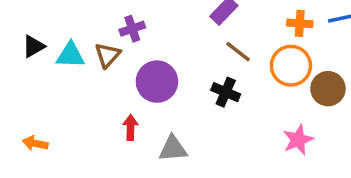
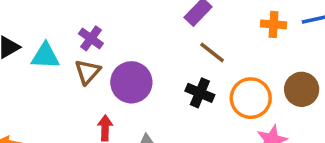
purple cross: (132, 29) -> (91, 38), moved, turned -35
brown triangle: (108, 55) -> (87, 72), moved
orange circle: (291, 66) -> (251, 98), moved

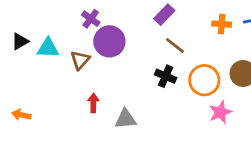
purple cross: (91, 38) -> (91, 19), moved
purple circle: (131, 82) -> (109, 41), moved

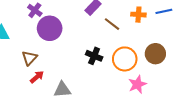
brown line: (175, 45) -> (112, 24), moved
brown triangle: (80, 60) -> (29, 58), moved
red arrow: (93, 103) -> (37, 77), turned 48

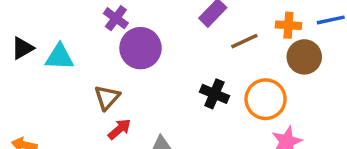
brown line: (112, 24) -> (244, 41), turned -63
brown circle: (155, 54) -> (304, 57), moved

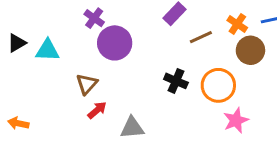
orange cross: (288, 25) -> (237, 24), turned 30

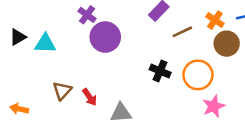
brown triangle: (87, 84) -> (62, 91), moved
red arrow: (97, 110) -> (90, 97), turned 96

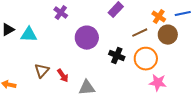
brown line: (182, 32) -> (140, 33), moved
purple circle: (105, 37) -> (87, 38), moved
pink star: (214, 106) -> (158, 83), turned 30

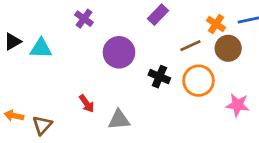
brown triangle: (42, 71) -> (42, 125), moved
pink star: (158, 83) -> (238, 105), moved

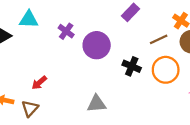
purple cross: (84, 19) -> (66, 31), moved
cyan triangle: (41, 48) -> (29, 19), moved
red arrow: (87, 104) -> (39, 83), moved, turned 84

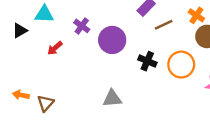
brown line: (159, 39) -> (164, 25), moved
red arrow: (39, 83) -> (55, 48), moved

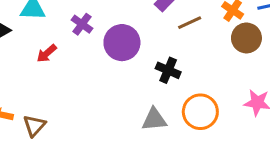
orange circle: (181, 65) -> (200, 112), moved
gray triangle: (112, 98) -> (154, 119), moved

